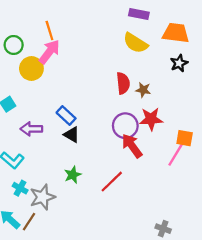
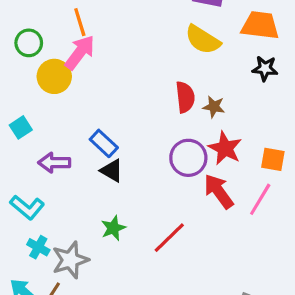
black star: (179, 63) -> (265, 68), turned 30
red star: (151, 119) -> (225, 148), turned 30
orange square: (185, 138) -> (273, 159), moved
red arrow: (132, 146) -> (219, 191), moved

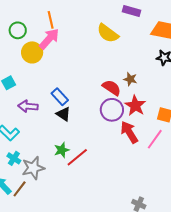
yellow semicircle: (203, 40) -> (108, 33), moved
red semicircle: (185, 97) -> (112, 88), moved, turned -54
red line: (169, 238) -> (77, 157), moved

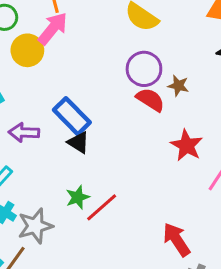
blue rectangle: (60, 97) -> (72, 116), size x1.4
red star: (135, 106) -> (187, 145), moved
purple circle: (112, 110) -> (144, 69), moved
red arrow: (129, 132) -> (176, 240), moved

